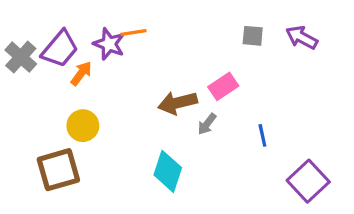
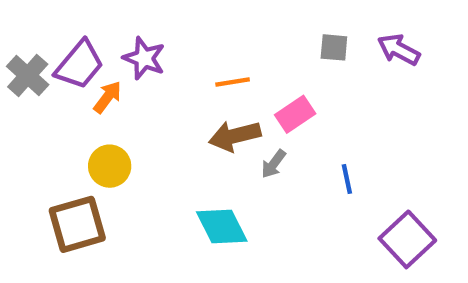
orange line: (133, 33) -> (233, 82), moved
cyan diamond: (168, 171) -> (222, 226), turned -45

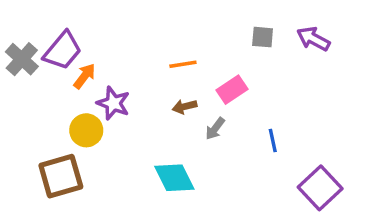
purple star: (144, 58) -> (113, 103), moved
brown arrow: (235, 136) -> (185, 107), size x0.6

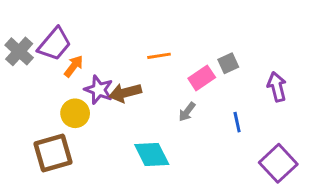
gray square: (263, 37) -> (228, 63), moved, turned -30
purple arrow: (313, 39) -> (277, 87), moved, turned 48
brown arrow: (185, 107) -> (125, 93), moved, size x1.5

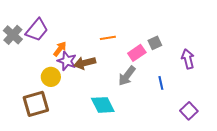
orange arrow: (74, 66) -> (60, 49), moved
gray arrow: (187, 112) -> (127, 76), size x1.5
purple square: (278, 163) -> (189, 111), size x0.7

